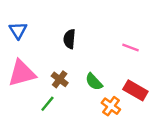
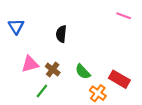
pink line: (131, 48) -> (124, 16), moved
pink triangle: (22, 73) -> (30, 64), moved, size x0.7

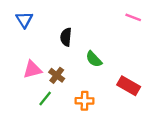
blue triangle: (16, 26) -> (24, 20), moved
green semicircle: (83, 72) -> (94, 59), moved
orange cross: (98, 93) -> (85, 101), moved, turned -35

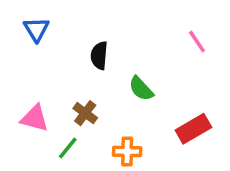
pink line: (133, 17) -> (197, 42), moved, turned 35
pink triangle: (32, 70) -> (35, 118), moved, turned 30
red rectangle: (129, 86) -> (193, 129), turned -60

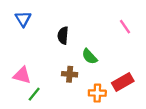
brown cross: (85, 113) -> (70, 74), moved, turned -32
green line: (68, 148) -> (34, 94), moved
orange cross: (127, 151) -> (97, 93), moved

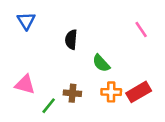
brown cross: (70, 74) -> (72, 93), moved
orange cross: (97, 93) -> (111, 92), moved
green line: (34, 94) -> (49, 106), moved

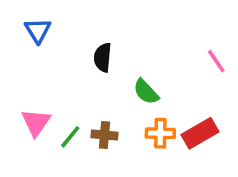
pink line: (141, 30) -> (216, 61), moved
pink triangle: (25, 84) -> (36, 122), turned 50
green line: (49, 106) -> (70, 137), moved

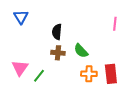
pink line: (216, 61) -> (115, 24), moved, turned 40
red rectangle: (200, 133) -> (111, 74), turned -66
brown cross: (104, 135) -> (58, 53), moved

